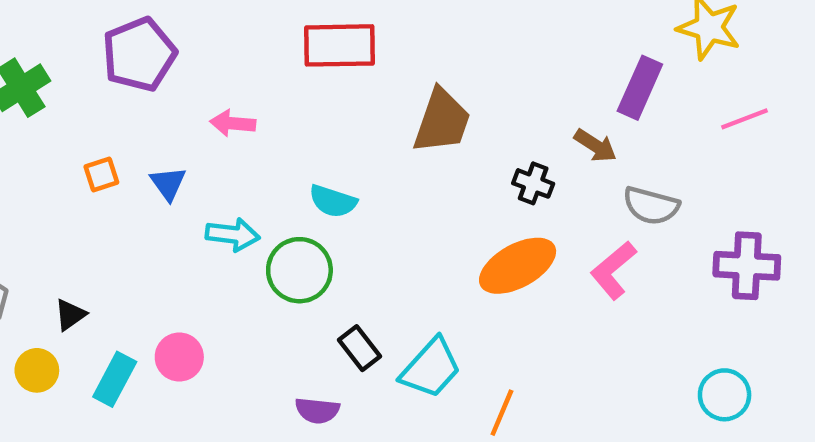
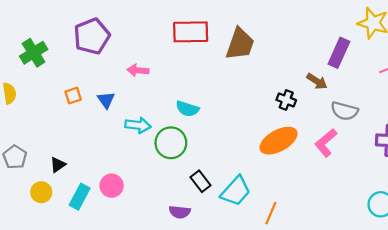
brown trapezoid: (442, 121) -> (240, 44), moved

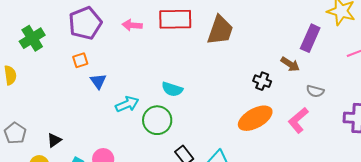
pink arrow: (138, 70) -> (132, 25), moved
orange square: (73, 96) -> (80, 60), moved
gray semicircle: (344, 111) -> (315, 91), size x0.7
cyan arrow: (138, 125) -> (127, 104), turned -30

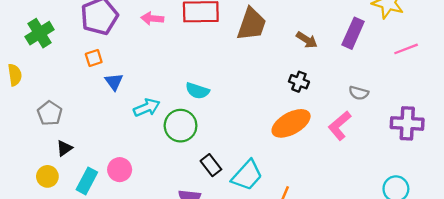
brown arrow: (290, 64) -> (307, 40), moved
gray pentagon: (15, 133) -> (50, 113), moved

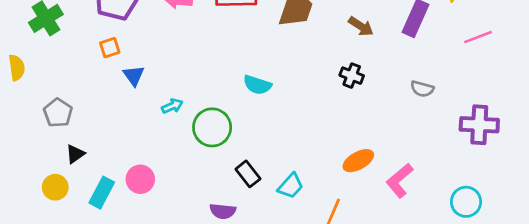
cyan semicircle: (197, 91) -> (257, 85), moved
cyan arrow: (147, 108) -> (172, 106), size x0.7
orange ellipse: (291, 123) -> (358, 161), moved, size x0.7
pink L-shape: (340, 126) -> (400, 181), moved
cyan trapezoid: (247, 175) -> (291, 186), size x0.7

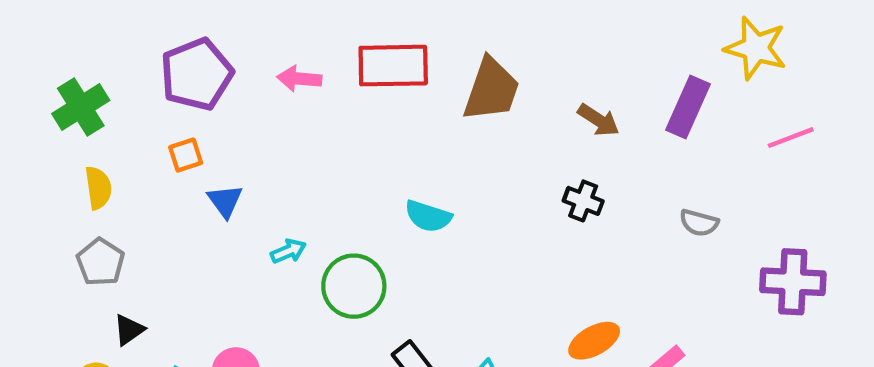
yellow semicircle: (17, 68) -> (98, 188), moved

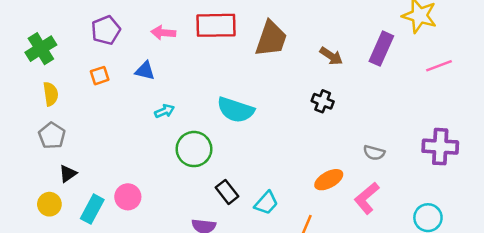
purple pentagon: (197, 74) -> (106, 30), size x0.7
blue triangle: (225, 201) -> (145, 71), moved, turned -40
cyan semicircle: (428, 216) -> (236, 110), size x1.4
gray semicircle: (699, 223) -> (374, 153), moved
cyan arrow: (288, 251) -> (165, 111), moved

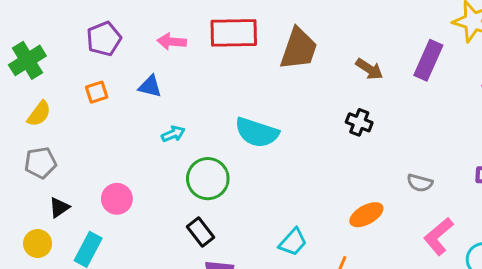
yellow semicircle: (51, 94) -> (39, 114), turned 45
gray pentagon: (52, 136) -> (40, 163), turned 30
black rectangle: (227, 192) -> (201, 232), moved
pink circle: (128, 197) -> (117, 199), moved
pink L-shape: (367, 198) -> (439, 236), moved

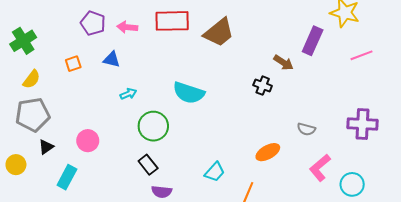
purple pentagon: (104, 39) -> (93, 23), moved, turned -30
brown trapezoid: (299, 49) -> (219, 32), turned 32
brown arrow: (369, 69) -> (283, 63), moved
gray pentagon: (40, 163) -> (33, 115), size x1.5
yellow circle: (38, 244) -> (16, 165), moved

